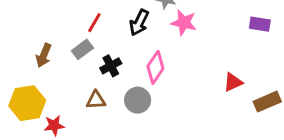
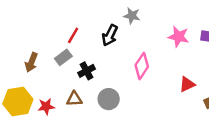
pink star: (184, 23) -> (178, 37), moved
pink diamond: (155, 67) -> (142, 66), moved
red star: (54, 125) -> (46, 106), moved

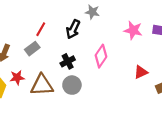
black cross: (87, 71) -> (68, 61), moved
brown triangle: (74, 99) -> (42, 85), size x1.6
red star: (46, 106) -> (17, 78), moved

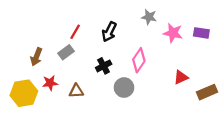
gray star: (92, 12) -> (149, 17), moved
brown triangle: (42, 85) -> (76, 91), size x0.6
gray circle: (72, 85) -> (124, 88), moved

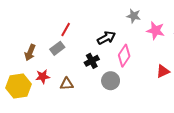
black arrow: (109, 32) -> (106, 38), moved, turned -144

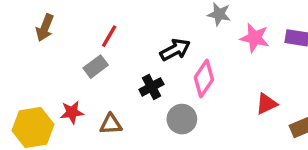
brown arrow: (30, 52) -> (45, 28), moved

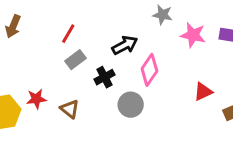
gray rectangle: (96, 67) -> (75, 60), moved
brown triangle: (111, 124) -> (70, 109), turned 42

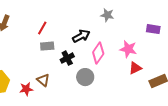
pink star: (193, 35) -> (128, 49), moved
gray rectangle: (75, 60) -> (47, 46), turned 32
red star: (36, 99) -> (26, 89), moved

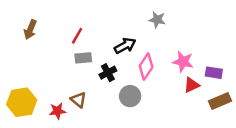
purple rectangle: (153, 29) -> (214, 73), moved

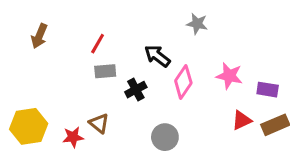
black arrow: (125, 46) -> (157, 56), turned -115
red triangle: (192, 85) -> (242, 120), moved
gray circle: (130, 96) -> (165, 137), moved

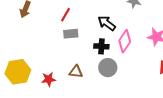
black cross: (136, 90) -> (101, 46), moved, turned 32
brown triangle: (99, 123) -> (76, 72), moved, turned -32
gray circle: (165, 137) -> (108, 68), moved

